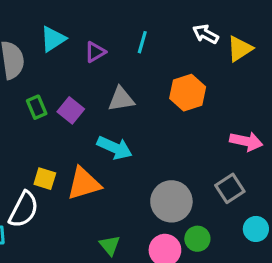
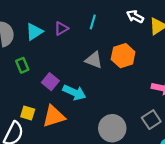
cyan triangle: (53, 39) -> (34, 32), moved
gray triangle: (121, 99) -> (94, 60), moved, turned 30
purple square: (71, 110) -> (50, 82), moved

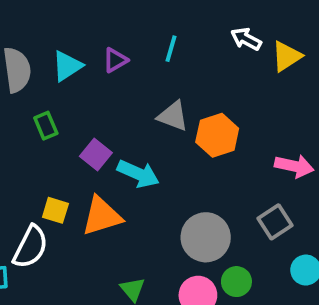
orange hexagon: (123, 56) -> (217, 135), moved

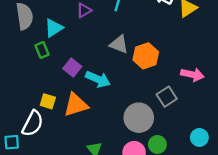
cyan triangle: (67, 66) -> (54, 28), moved
gray square: (275, 222) -> (167, 97), moved

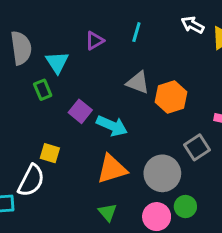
cyan triangle: (54, 28) -> (57, 62), turned -30
orange triangle: (76, 105) -> (112, 169), moved

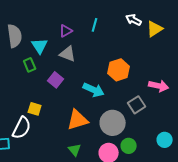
gray triangle: (138, 83) -> (68, 54), moved
cyan arrow: (112, 126) -> (94, 90), moved

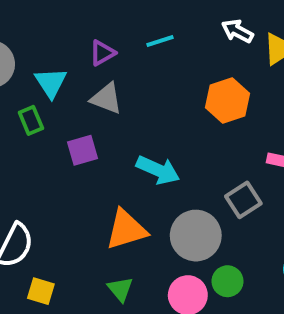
cyan line: (95, 25) -> (160, 41), turned 56
orange hexagon: (119, 70) -> (228, 101), moved
purple square: (56, 80) -> (83, 150), turned 35
yellow square: (35, 109) -> (41, 291), moved

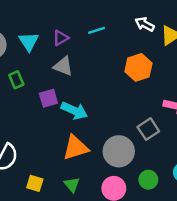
cyan triangle: (51, 83) -> (29, 42), moved
cyan arrow: (158, 170) -> (74, 111), moved
green circle: (228, 281) -> (148, 180), moved
yellow square: (41, 291) -> (35, 183), moved

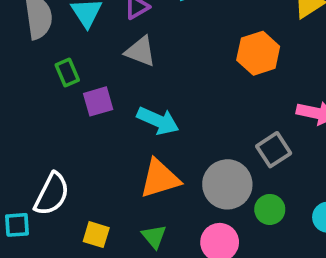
purple square: (48, 98) -> (98, 101), moved
green circle: (148, 180) -> (270, 209), moved

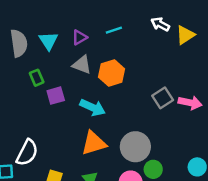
orange hexagon: (258, 53) -> (112, 73), moved
gray square: (274, 150) -> (163, 98), moved
green circle: (270, 209) -> (153, 169), moved

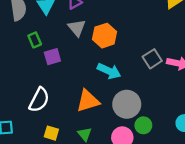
gray triangle: (82, 65) -> (77, 28), turned 30
cyan arrow: (93, 107) -> (109, 71), moved
white semicircle: (27, 153) -> (39, 100), moved

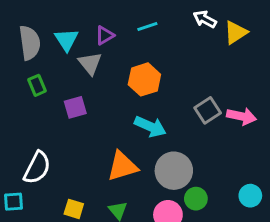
gray triangle: (77, 28) -> (90, 63), moved
green rectangle: (35, 40) -> (37, 85), moved
white semicircle: (39, 100) -> (37, 168), moved

